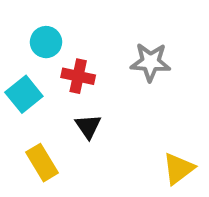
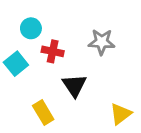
black triangle: (88, 126) -> (74, 85), moved, size x1.4
yellow rectangle: (42, 163) -> (43, 113), moved

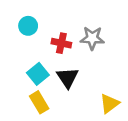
red cross: (53, 51) -> (61, 43), moved
cyan square: (16, 64) -> (38, 74), moved

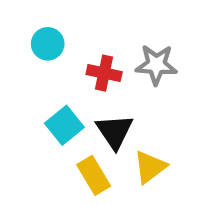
yellow rectangle: (39, 102) -> (94, 175), moved
yellow triangle: (109, 104) -> (150, 167), moved

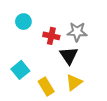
cyan square: (64, 125) -> (20, 70), moved
black triangle: (114, 132) -> (69, 56), moved

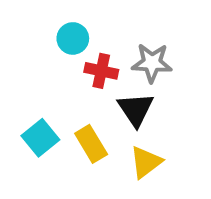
cyan circle: (23, 22) -> (73, 38), moved
yellow rectangle: (46, 86) -> (91, 144), moved

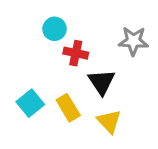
gray star: (152, 63) -> (133, 41), moved
yellow triangle: (146, 162) -> (109, 121), turned -36

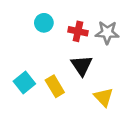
red cross: (76, 53) -> (78, 31), moved
yellow triangle: (109, 121) -> (104, 97), moved

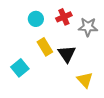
red cross: (78, 31) -> (64, 17), moved, turned -35
yellow rectangle: (55, 86) -> (45, 47), moved

